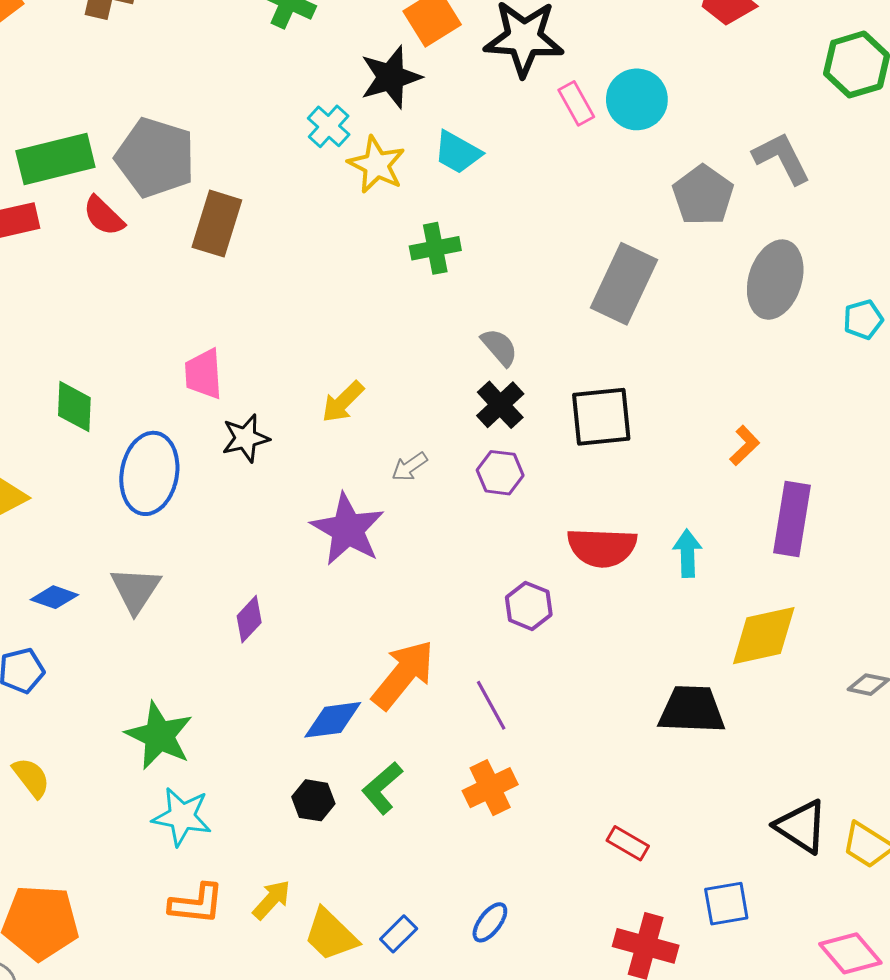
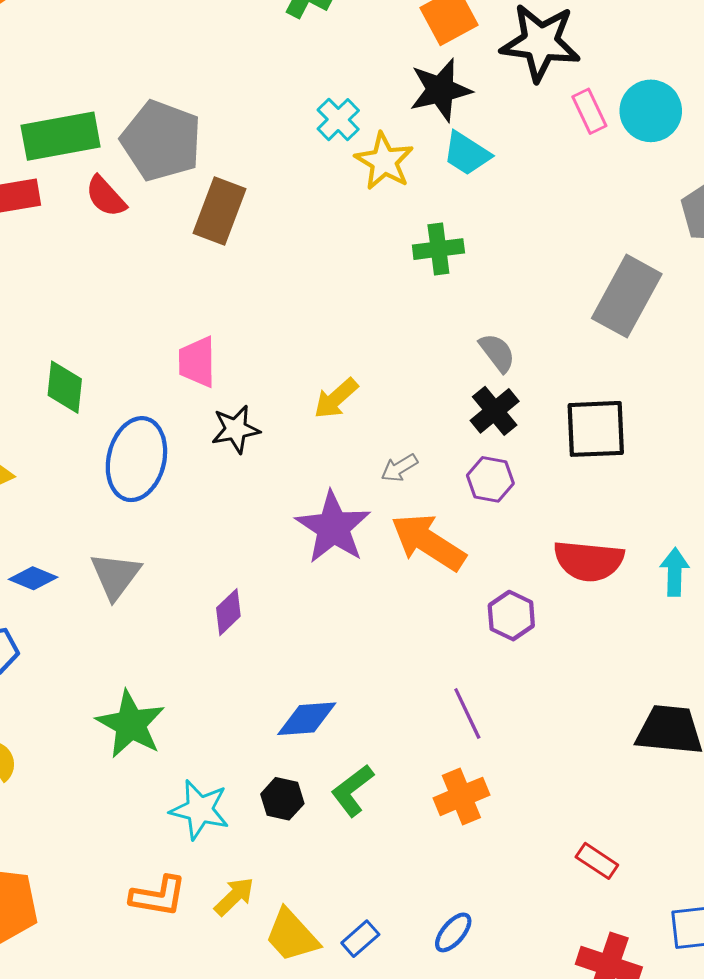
black star: (391, 77) -> (440, 90), moved
orange arrow: (403, 675) -> (428, 542), moved, turned -100
cyan star: (182, 817) -> (200, 810), moved

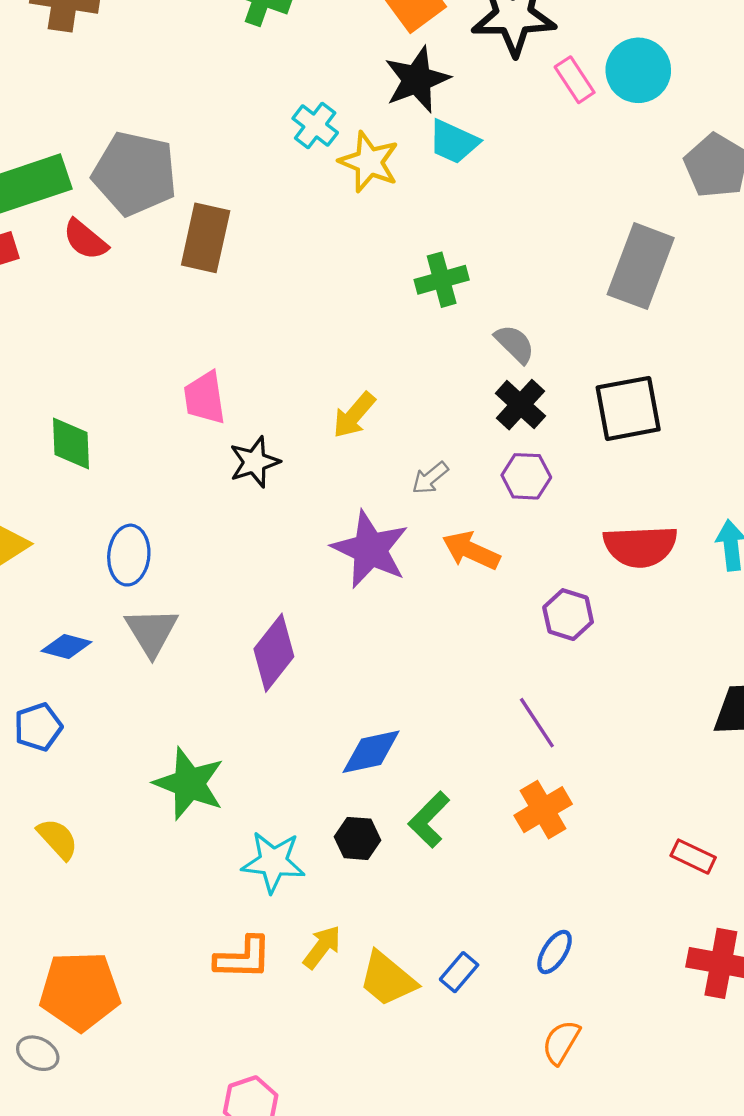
green cross: (438, 249) -> (442, 280), moved
blue ellipse: (136, 459) -> (129, 555), moved, size x0.7
orange arrow: (428, 542) -> (471, 551), size x0.7
purple diamond: (228, 612) -> (274, 653), size x1.5

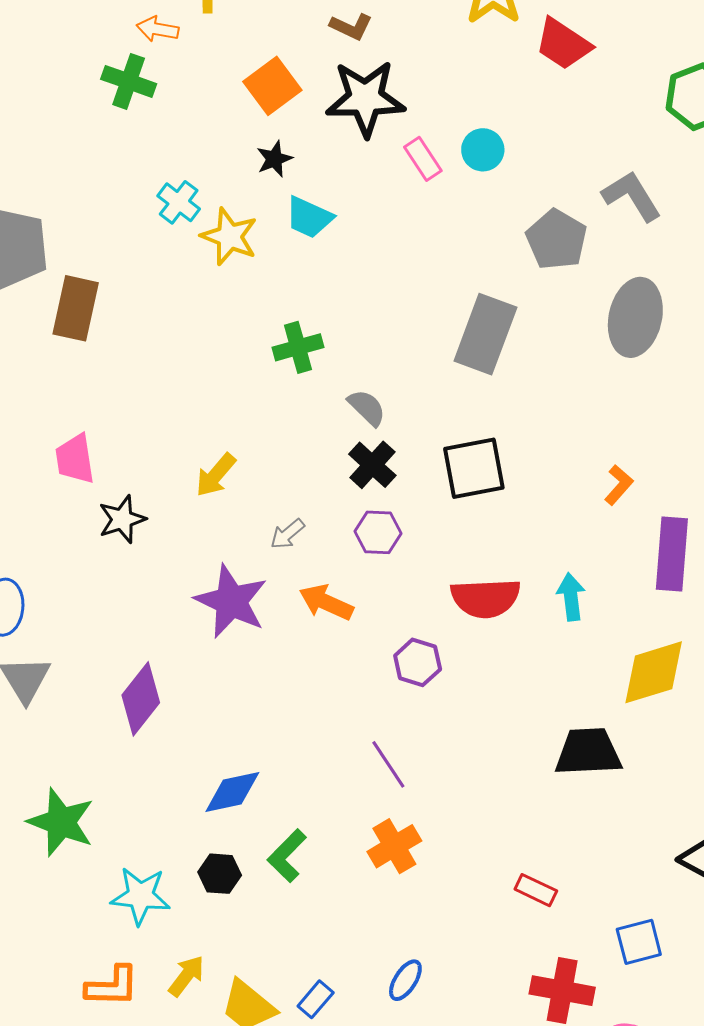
cyan circle: (638, 70) -> (483, 150), size x0.7
black star: (417, 80) -> (274, 159), size x0.6

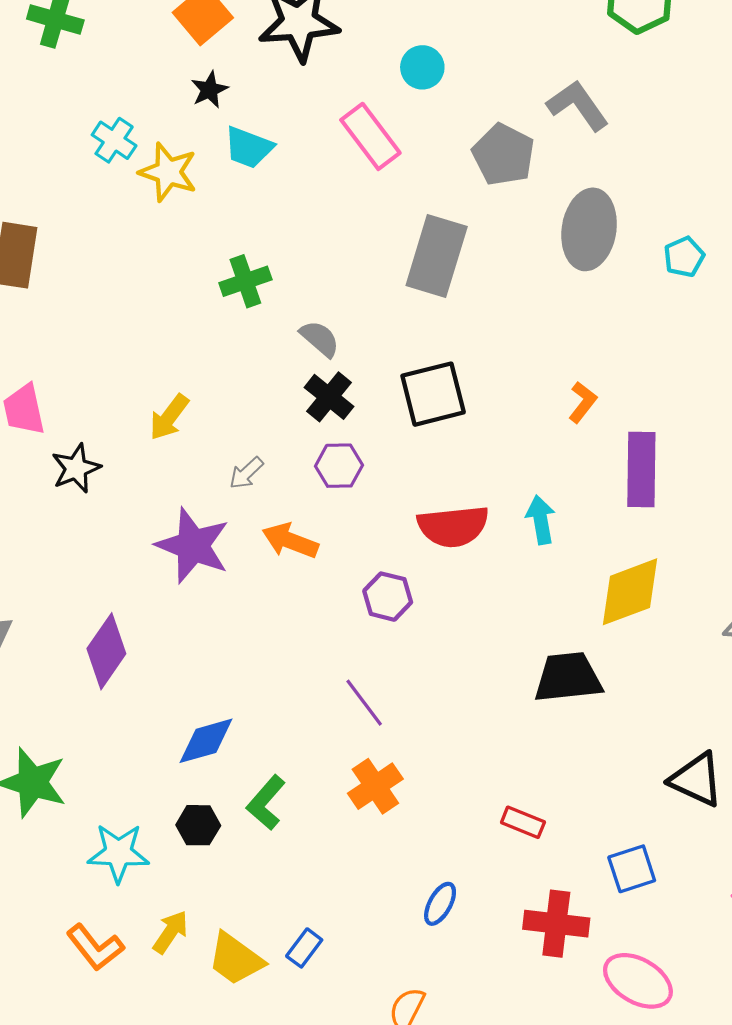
pink rectangle: (423, 159) -> (370, 136), moved, size x1.5
blue ellipse: (405, 980) -> (440, 904), moved
orange L-shape: (112, 986) -> (95, 947), turned 54

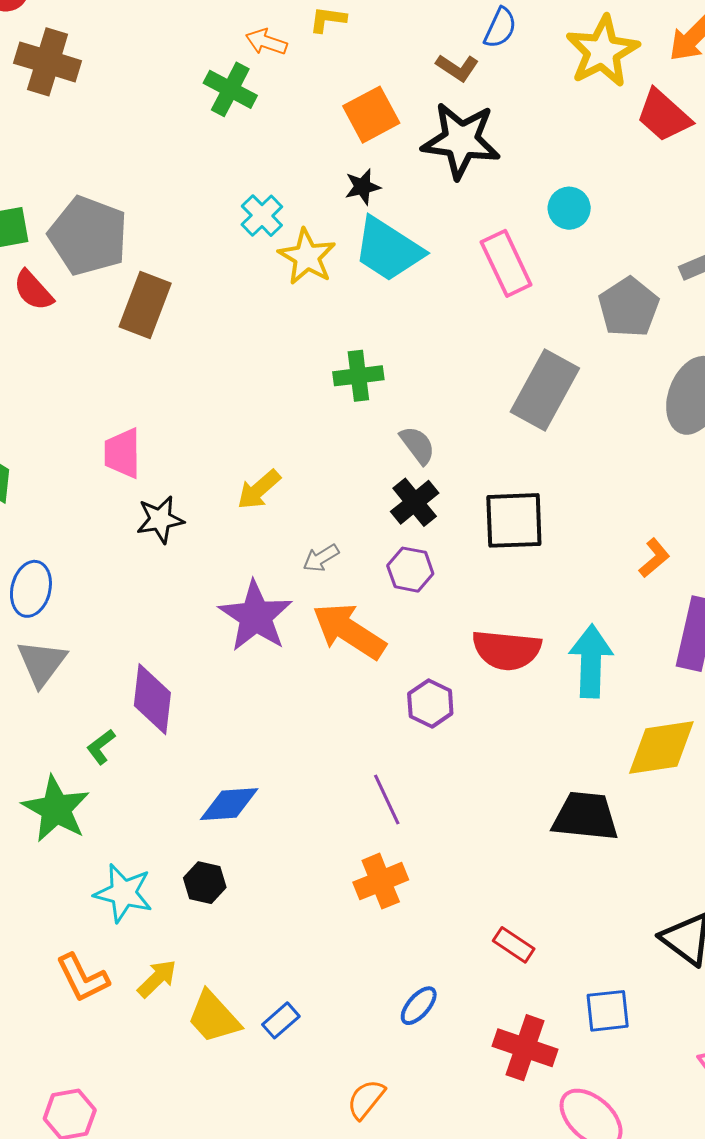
cyan trapezoid: (249, 147) -> (388, 249), size x1.5
cyan arrow: (541, 520) -> (591, 661), size x1.5
orange arrow: (290, 541) -> (349, 631), size x1.4
purple diamond: (106, 651) -> (152, 699), turned -40
green L-shape: (266, 803) -> (101, 747), moved, size x0.7

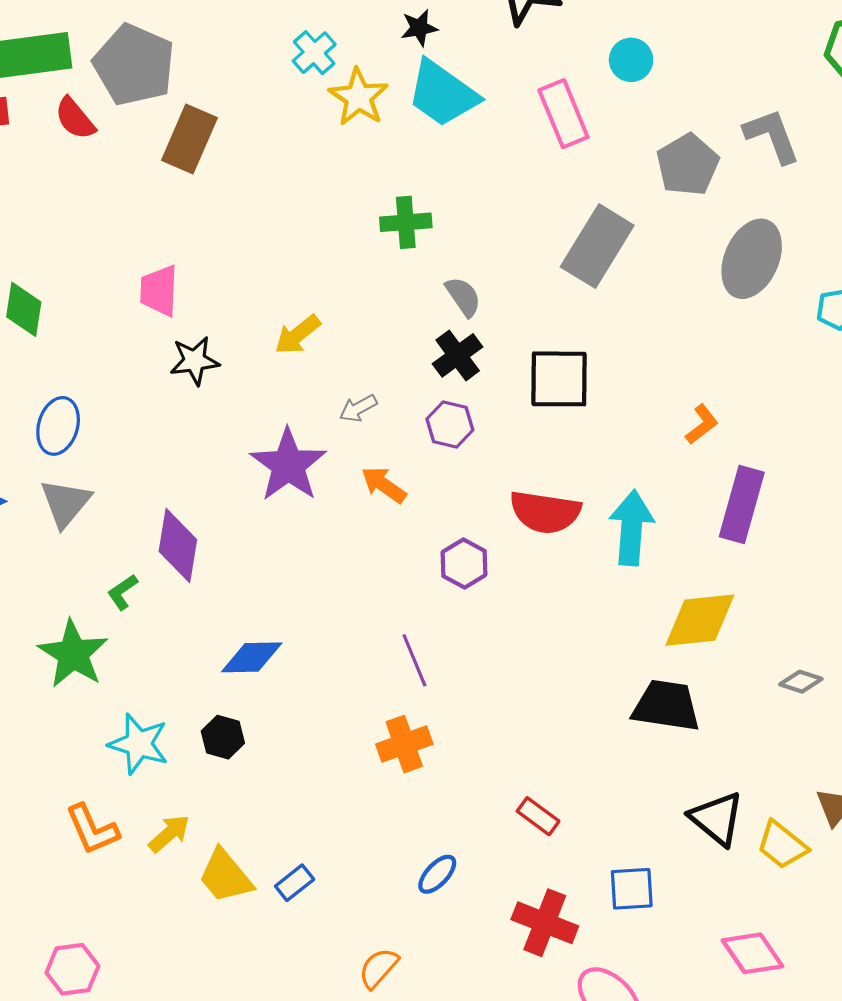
orange arrow: (349, 631) -> (384, 485), size x0.6
black trapezoid: (585, 816) -> (666, 706), moved

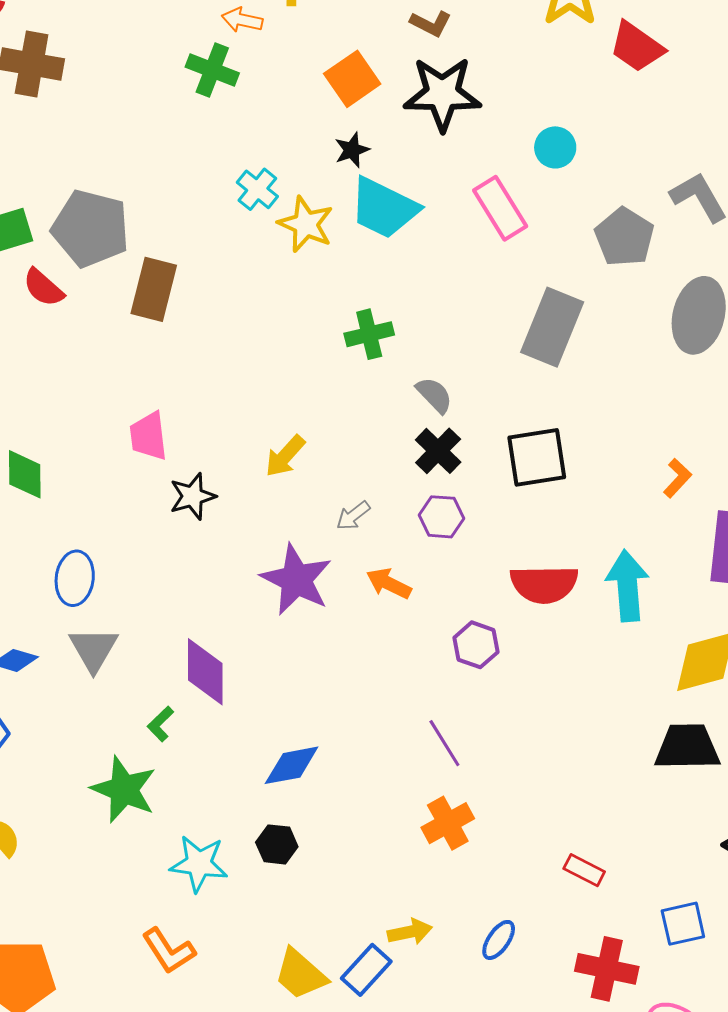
yellow arrow: (169, 834) -> (410, 932), moved, turned 39
blue rectangle: (295, 883) -> (366, 970), size x1.4

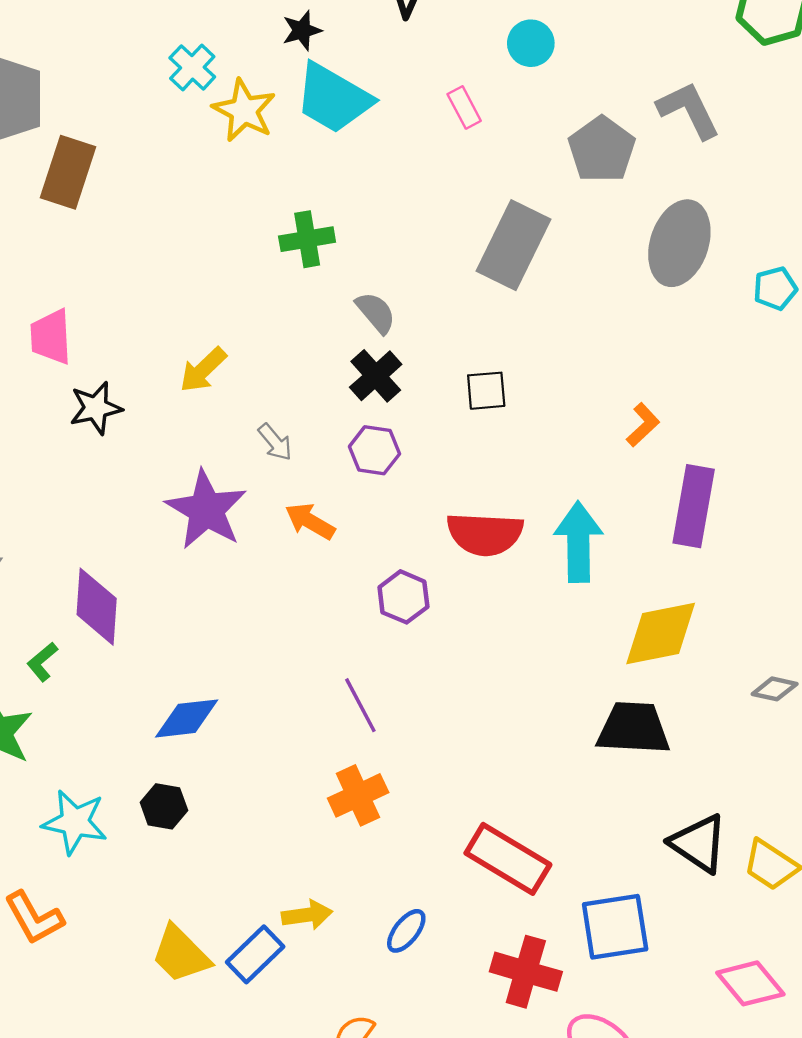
pink rectangle: (500, 208) -> (464, 107), size x0.6
black square: (537, 457) -> (486, 391), size x0.6
gray arrow: (353, 516) -> (275, 442), turned -96
red rectangle: (584, 870) -> (508, 859), size x1.8
blue square: (683, 924) -> (615, 927), size x1.4

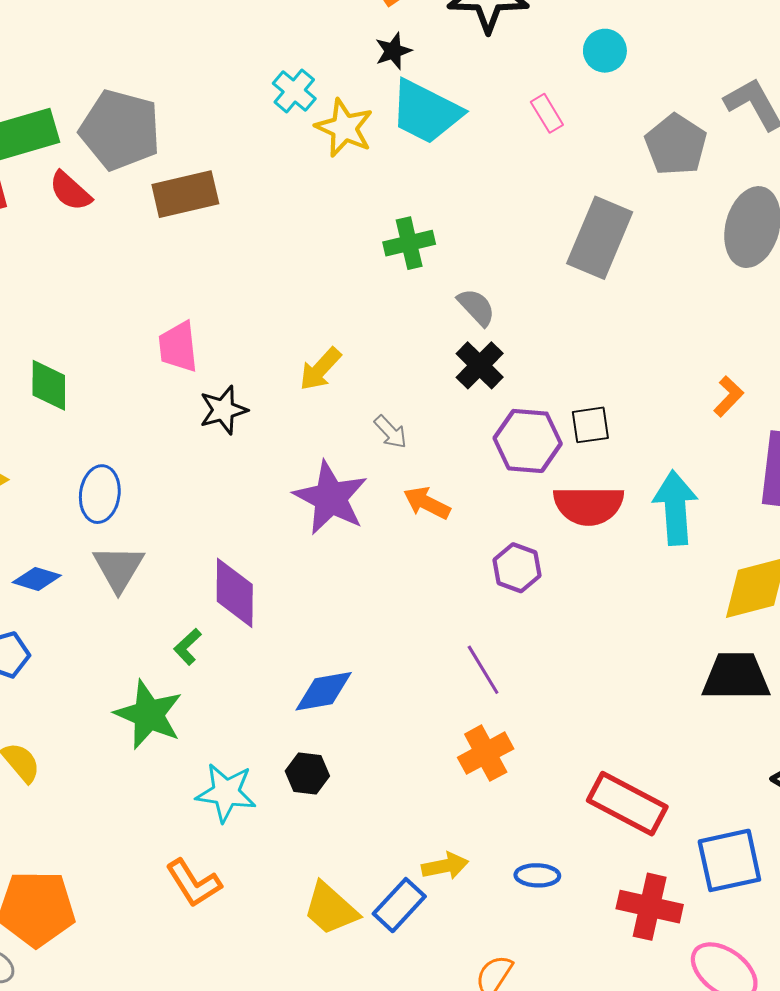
brown rectangle: (68, 172) -> (185, 194), turned 62
black square: (486, 391) -> (590, 425), moved
purple hexagon: (374, 450) -> (528, 441), moved, size x1.4
blue ellipse: (406, 931) -> (537, 875), turned 57

